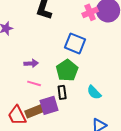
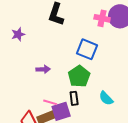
pink cross: (90, 12) -> (102, 18), turned 35
pink line: (34, 83) -> (50, 102), moved

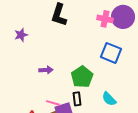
blue square: (87, 49) -> (111, 53), moved

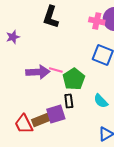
purple arrow: (46, 70) -> (38, 72), size x1.6
pink line: (53, 103) -> (56, 70), moved

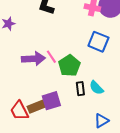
pink line: (56, 70) -> (51, 57), turned 40
black rectangle: (69, 101) -> (80, 89), moved

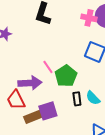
purple arrow: (33, 59) -> (30, 83), moved
red trapezoid: (19, 111) -> (16, 100), moved

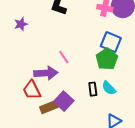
green pentagon: (66, 76) -> (107, 59), moved
purple square: (48, 111) -> (64, 101), turned -30

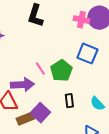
green pentagon: (107, 59) -> (61, 71), moved
cyan semicircle: (109, 88) -> (97, 104), moved

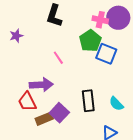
pink line: (40, 69) -> (58, 58), moved
green pentagon: (61, 71) -> (90, 41), moved
black rectangle: (69, 101) -> (88, 101), size x1.5

